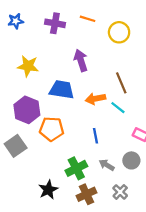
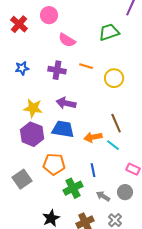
purple arrow: (81, 60) -> (66, 103), moved, turned -60
purple hexagon: (27, 110) -> (32, 134), moved
green cross: (76, 168) -> (73, 188), moved

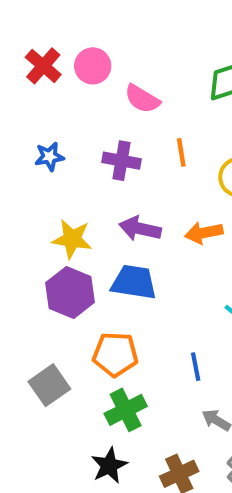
pink circle: (49, 15) -> (93, 66), moved
orange line: (86, 66) -> (181, 152), turned 64
orange arrow: (93, 137) -> (204, 233), moved
green cross: (73, 188) -> (126, 410), moved

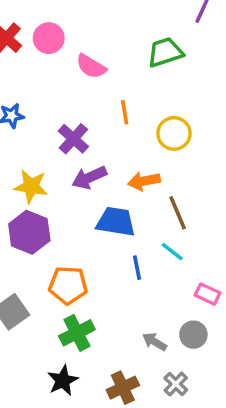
purple cross: (122, 161) -> (73, 139), moved, turned 32
purple arrow: (140, 229) -> (89, 178), turned -36
blue trapezoid: (134, 282) -> (116, 222), moved
blue line: (196, 367) -> (137, 268), moved

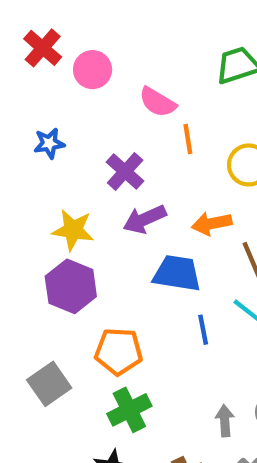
pink circle: (49, 38) -> (93, 70), moved
pink semicircle: (91, 66) -> (158, 102), moved
gray arrow: (155, 342) -> (225, 421), turned 55

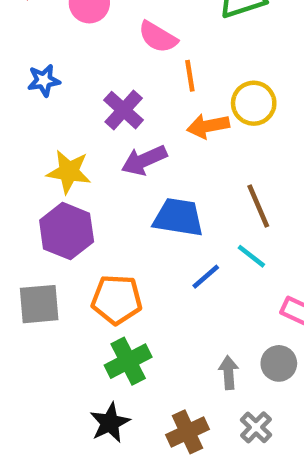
orange arrow: (212, 224) -> (208, 126), moved
blue line: (203, 330) -> (206, 277), turned 60
gray square: (49, 384) -> (39, 304), moved, turned 30

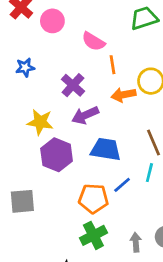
purple hexagon: (67, 231) -> (57, 155), moved
cyan line: (251, 256) -> (149, 173), turned 66
orange pentagon: (117, 300) -> (93, 199), moved
green cross: (128, 361) -> (93, 235), moved

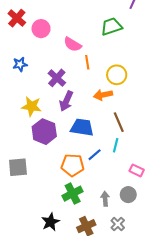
orange arrow: (123, 95) -> (103, 95), moved
purple arrow: (85, 115) -> (66, 101), turned -42

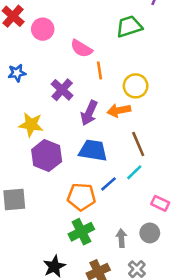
purple arrow: (66, 101) -> (89, 113), moved
cyan line: (116, 145) -> (134, 172), turned 32

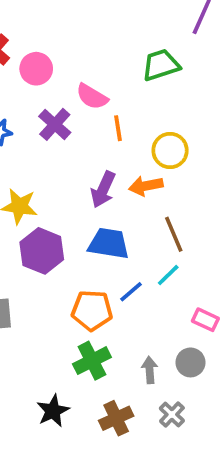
purple cross: (62, 90) -> (55, 124), moved

